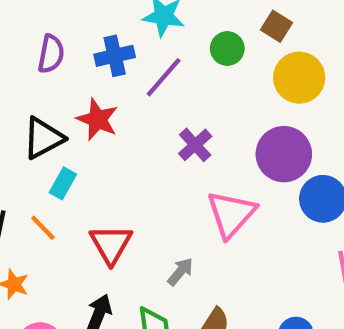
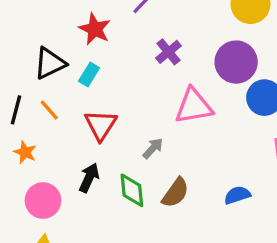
black triangle: (43, 138) -> (50, 63), moved
cyan rectangle: (63, 183) -> (89, 75), moved
pink triangle: (231, 214) -> (194, 106), turned 36

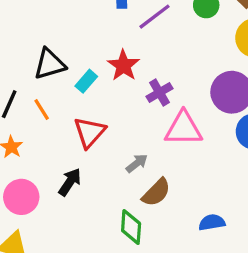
red star: (95, 29) -> (123, 65), moved
purple cross: (169, 52) -> (159, 92), moved
green diamond: (132, 190) -> (131, 227), moved
brown semicircle: (175, 193) -> (156, 192), moved

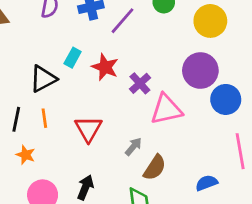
cyan rectangle: (86, 81) -> (73, 58), moved
orange line: (42, 109) -> (44, 118), turned 36
black arrow: (70, 182) -> (85, 187), moved

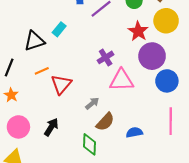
red star: (105, 67) -> (138, 31), moved
orange line: (44, 118) -> (42, 71), moved, turned 64
blue semicircle: (206, 183) -> (134, 132), moved

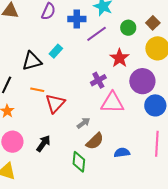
red star: (138, 31) -> (119, 58), moved
orange line: (42, 71) -> (37, 90), turned 32

